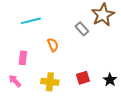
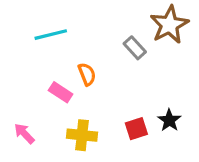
pink rectangle: (23, 58) -> (61, 92), moved, turned -64
black star: (110, 80) -> (169, 120), moved

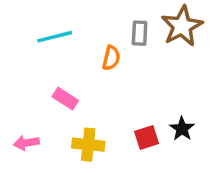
gray rectangle: (135, 48) -> (140, 33), moved, turned 45
orange semicircle: (87, 74) -> (111, 58), moved, turned 35
pink arrow: (24, 134) -> (26, 143), turned -55

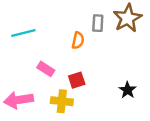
cyan line: (55, 37) -> (23, 33), moved
red square: (147, 138) -> (77, 80), moved
pink arrow: (26, 143) -> (18, 100), size x1.6

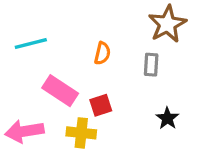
gray rectangle: (98, 23) -> (151, 65), moved
pink rectangle: (46, 69) -> (60, 91), size x1.5

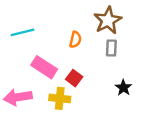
brown star: (167, 24) -> (108, 20), moved
red square: (101, 105) -> (74, 78), turned -35

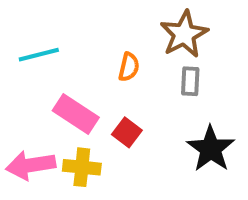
black star: (123, 88) -> (211, 149), size x1.6
yellow cross: (60, 98) -> (82, 167), moved

